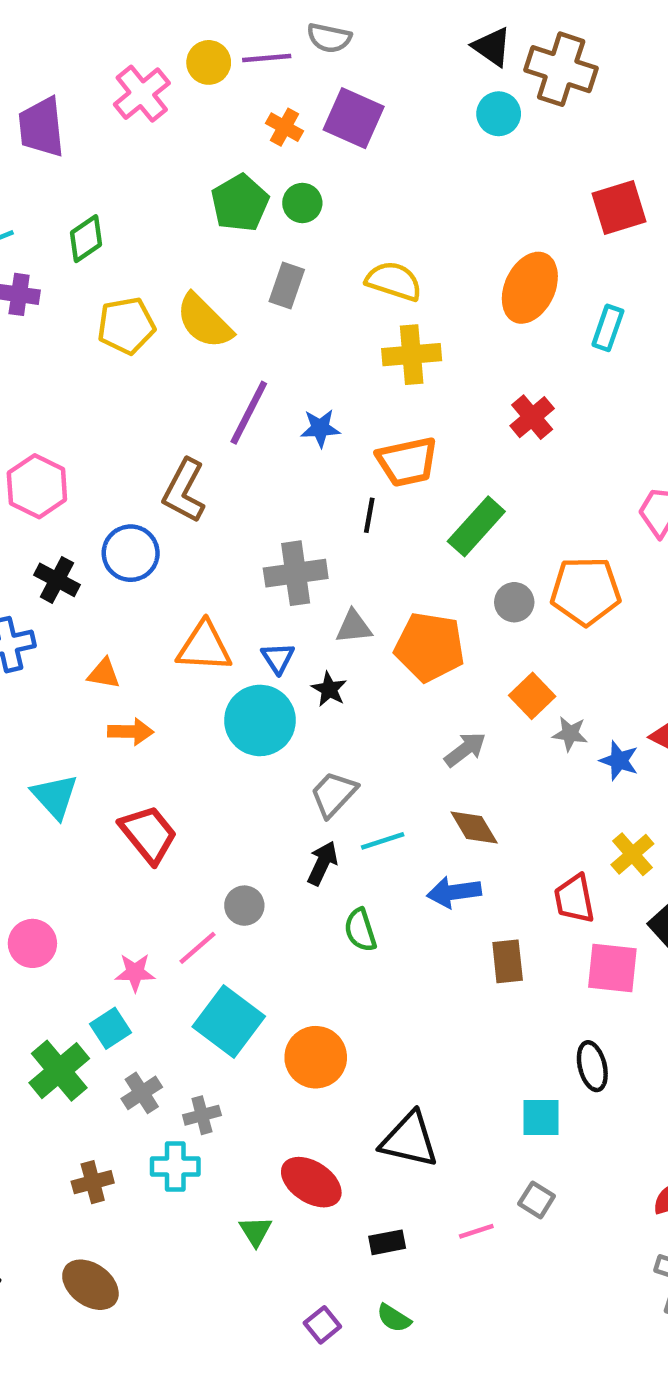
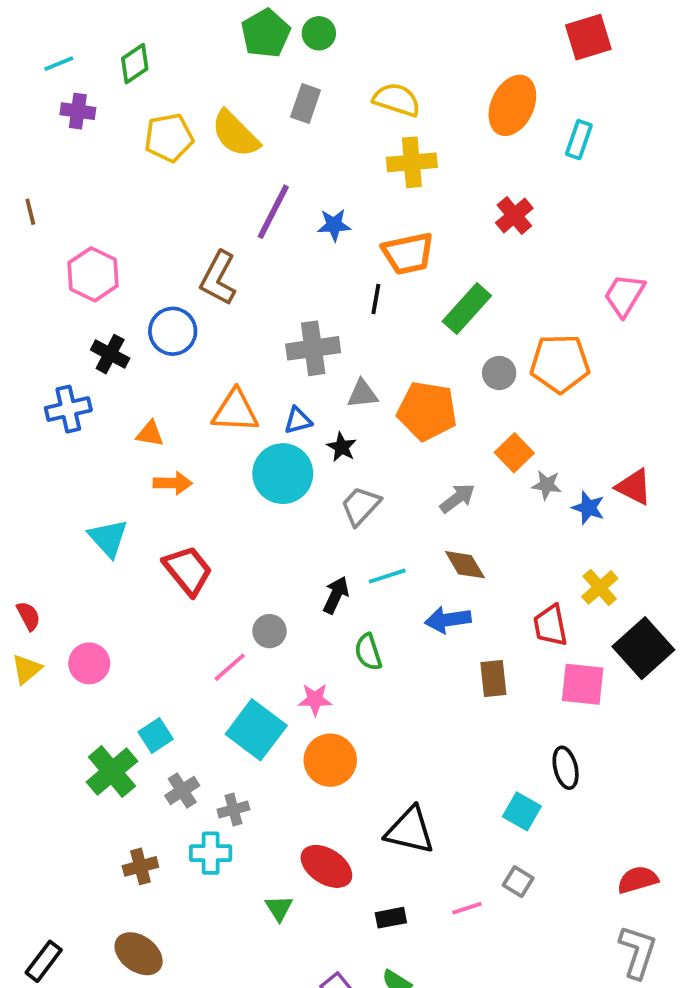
blue triangle: (278, 658) -> (298, 420), turned 48
gray trapezoid: (334, 794) -> (361, 506), moved
pink star: (135, 972) -> (315, 699), moved
cyan square: (541, 1117) -> (522, 811), turned 30

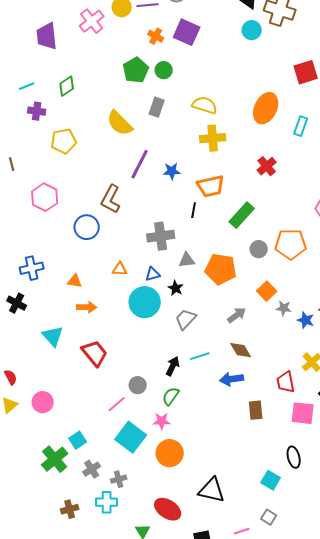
yellow pentagon: (169, 138) -> (64, 141), moved
black cross: (110, 354) -> (17, 303), moved
orange triangle: (235, 411) -> (120, 269), size x0.6
green semicircle: (368, 652) -> (171, 396), moved, turned 54

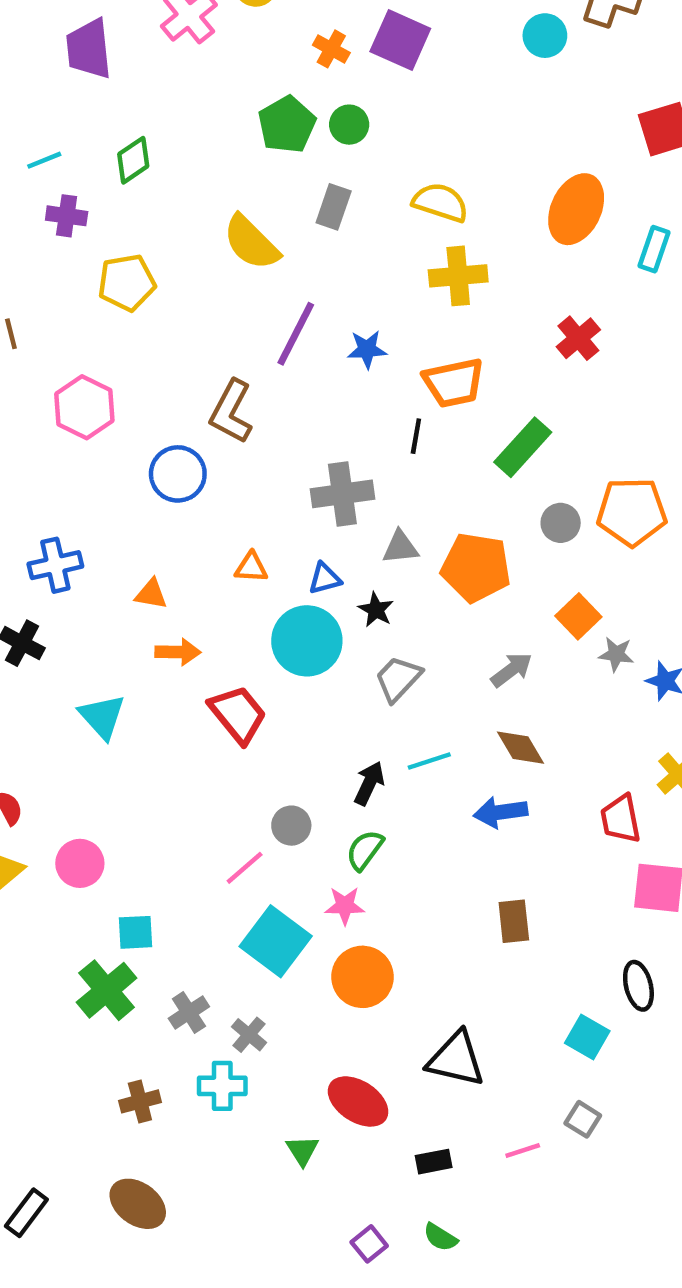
red trapezoid: (95, 353) -> (238, 714), moved
brown rectangle: (256, 410) -> (514, 921), moved
cyan square: (78, 440) -> (136, 932), moved, turned 30
gray cross: (119, 479) -> (249, 1035), turned -35

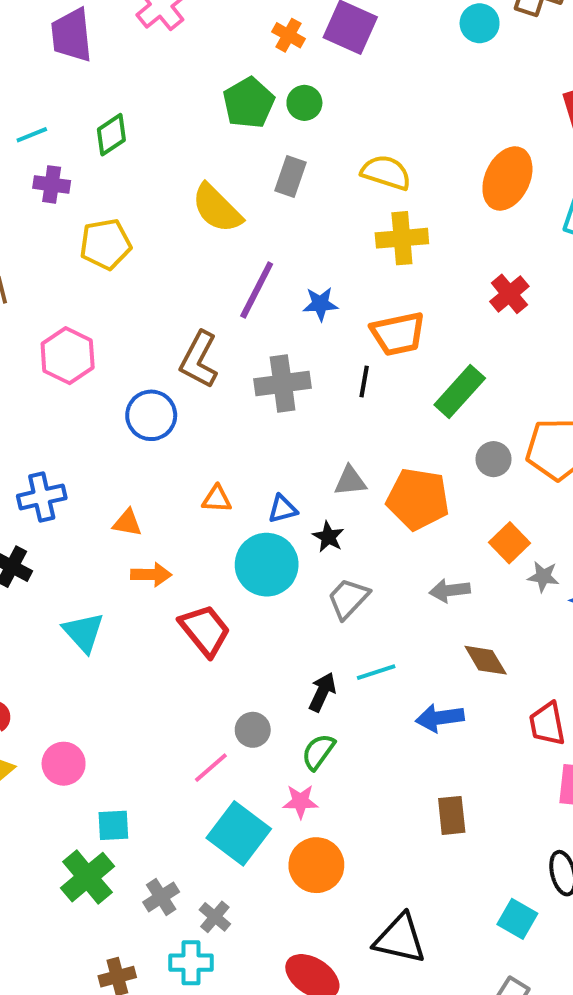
gray cross: (342, 494) -> (283, 383), moved
gray arrow: (512, 670) -> (450, 590), turned -150
brown diamond: (520, 748) -> (486, 660), moved

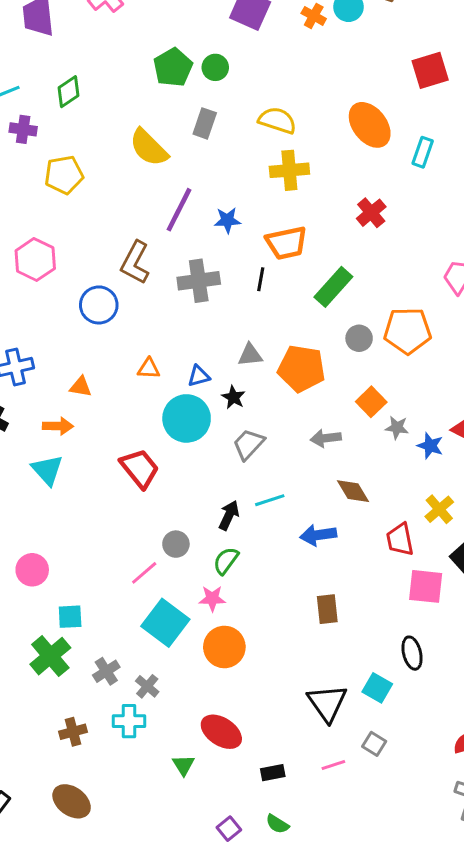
orange cross: (289, 35) -> (314, 16), moved
orange ellipse: (507, 178) -> (370, 125), turned -63
orange arrow: (151, 575) -> (58, 426), moved
black triangle: (400, 939) -> (327, 703), moved, turned 42

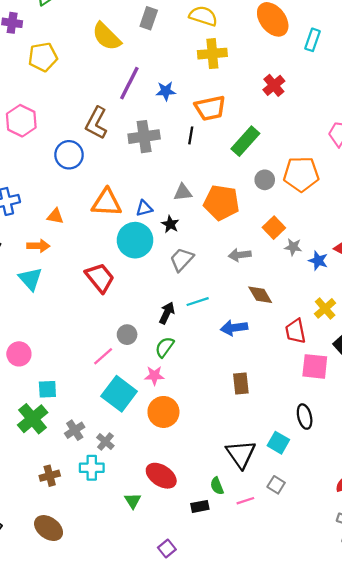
orange triangle: (149, 369) -> (107, 203), size x1.8
green semicircle: (277, 824) -> (217, 486), moved, turned 36

